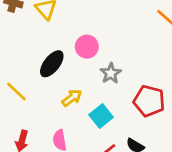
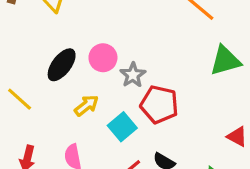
pink circle: (87, 47) -> (103, 58), moved
red pentagon: (149, 101) -> (159, 105), moved

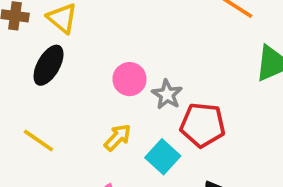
black ellipse: (62, 65) -> (49, 65), moved

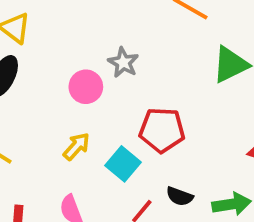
gray star: (167, 94) -> (123, 62), moved

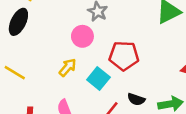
pink circle: (86, 87) -> (82, 36), moved

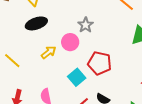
black ellipse: (18, 22) -> (36, 23), moved, turned 35
yellow arrow: (68, 67) -> (49, 52), moved

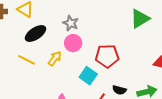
gray star: (86, 25) -> (71, 23), moved
yellow line: (12, 61) -> (27, 60), moved

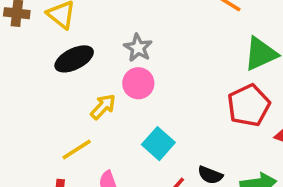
red pentagon: (107, 56) -> (249, 105), moved, turned -30
yellow line: (27, 60) -> (77, 150), moved, turned -66

